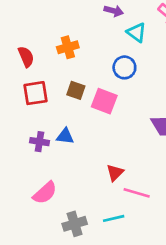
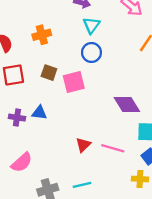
cyan triangle: (137, 32) -> (91, 25), moved, turned 30
pink square: (104, 101) -> (74, 82), turned -35
pink line: (137, 193) -> (113, 148), moved

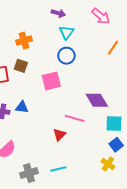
brown square: (49, 73) -> (21, 66), moved
pink line: (113, 148) -> (75, 118), moved
yellow cross: (140, 179) -> (108, 164), turned 32

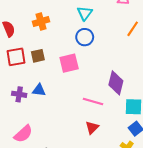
brown square: (21, 66) -> (38, 56), moved, turned -32
purple diamond: (97, 100) -> (116, 83), turned 45
red triangle: (59, 135) -> (92, 128), moved

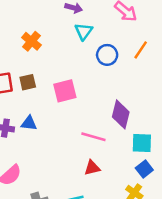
orange cross: (41, 22) -> (31, 41), turned -35
blue circle: (85, 37) -> (107, 55), moved
red triangle: (92, 128) -> (92, 168), turned 32

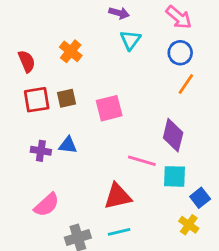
orange line: (141, 50) -> (186, 84), moved
blue circle: (107, 55) -> (180, 53), moved
cyan square: (142, 143) -> (174, 176), moved
red triangle: (92, 168) -> (118, 196), moved, size x1.5

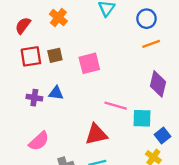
red semicircle: (27, 61) -> (23, 26), turned -120
orange line: (186, 84) -> (151, 44), turned 36
purple diamond: (173, 135) -> (158, 84), moved

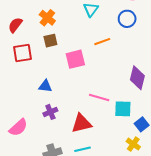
orange line: (151, 44) -> (102, 42), moved
brown square: (55, 55) -> (50, 41), moved
purple cross: (34, 98) -> (50, 112), moved, turned -32
pink semicircle: (39, 141) -> (18, 128), moved

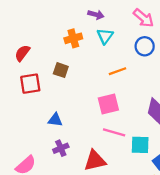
orange cross: (47, 18) -> (73, 38), moved, turned 35
brown square: (50, 41) -> (61, 70), turned 32
pink square: (75, 59) -> (108, 104), moved

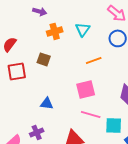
purple arrow: (96, 15) -> (40, 11), moved
blue triangle: (55, 120) -> (47, 103), moved
purple cross: (61, 148) -> (37, 132), moved

